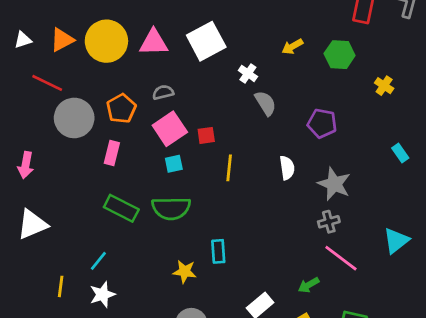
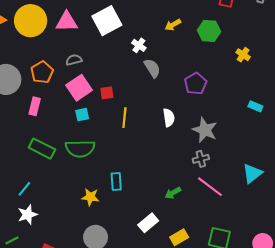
purple pentagon: (322, 123) -> (196, 84), turned 30
cyan rectangle: (400, 153) -> (255, 106), turned -32
green arrow: (309, 285) -> (173, 193), moved

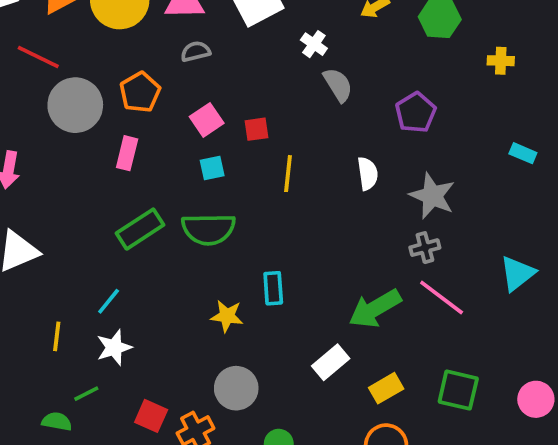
yellow cross: (243, 55) -> (501, 61), turned -32
gray semicircle: (74, 60) -> (196, 51), moved
pink square: (79, 88) -> (207, 120), size x0.7
green rectangle: (42, 149) -> (140, 229), turned -60
green arrow: (173, 193) -> (375, 309), size x1.8

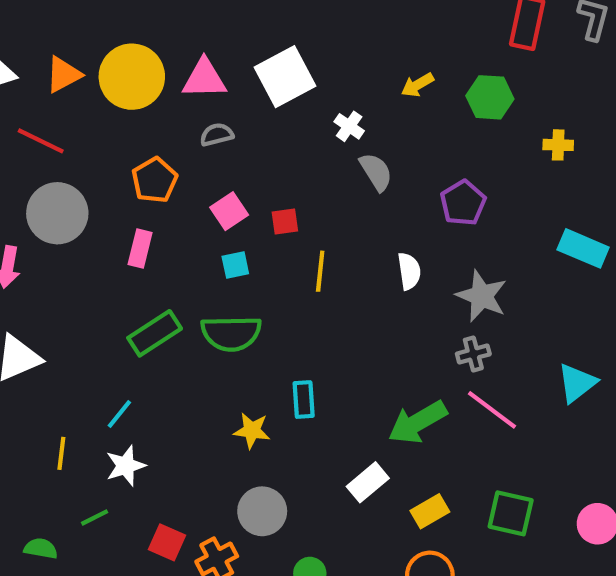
gray circle: (75, 105) -> (57, 213), moved
cyan rectangle: (523, 153) -> (583, 248), size x1.6
green semicircle: (57, 421) -> (41, 549), moved

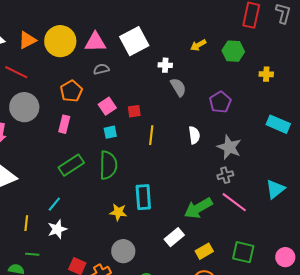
white cross: (349, 126) -> (165, 65), turned -32
green semicircle: (231, 333) -> (108, 165), turned -88
cyan rectangle: (304, 400) -> (143, 197), size x1.4
green line: (95, 517) -> (32, 254), moved, turned 32

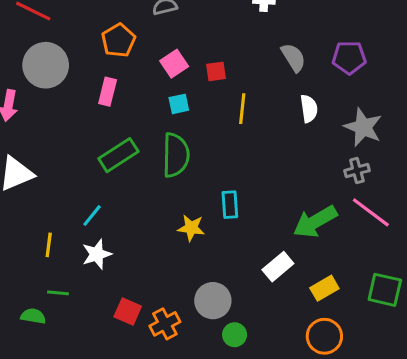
gray semicircle: (178, 87) -> (293, 57), moved
purple pentagon: (220, 102) -> (349, 57), turned 30
cyan rectangle: (143, 197) -> (230, 205), size x0.7
gray circle: (123, 251) -> (213, 301), moved

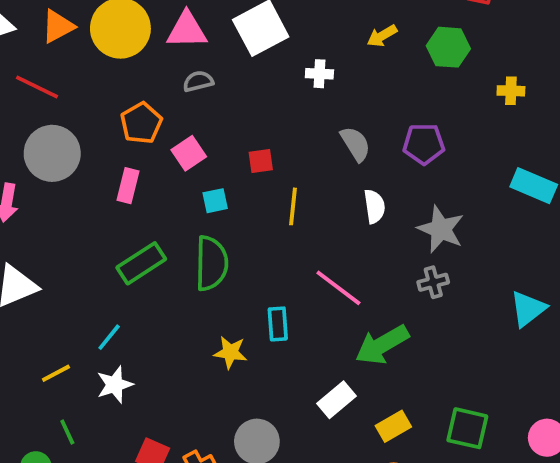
pink square: (174, 64) -> (189, 153), moved
pink line: (371, 212) -> (338, 288), moved
yellow line: (49, 245) -> (56, 373), turned 55
green line: (58, 293) -> (67, 432), turned 60

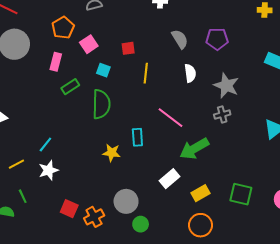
cyan square: (215, 201) -> (103, 70), turned 32
green rectangle: (141, 263) -> (70, 87), moved, size x0.7

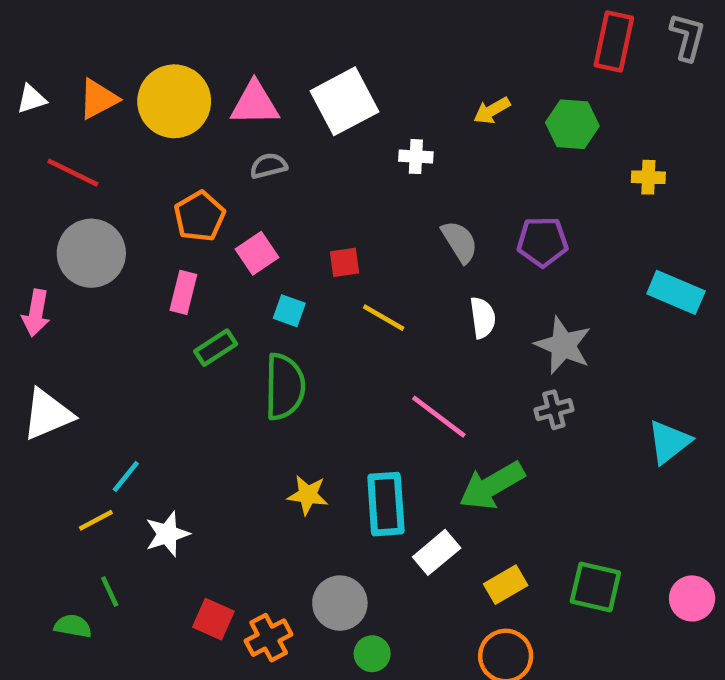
yellow line: (146, 73) -> (384, 318), turned -66
cyan rectangle: (137, 137) -> (386, 504), moved, size x1.5
cyan line: (45, 144) -> (126, 476), moved

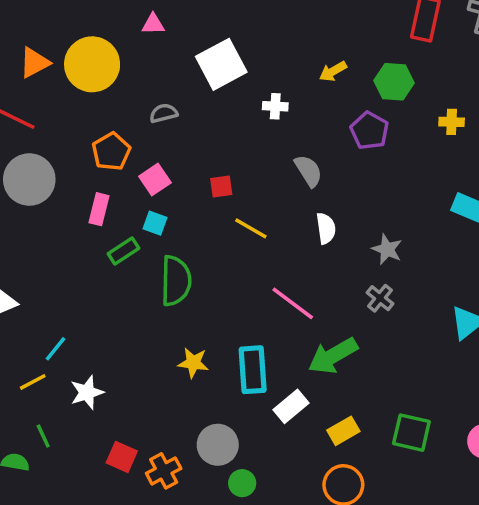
pink triangle: (255, 104) -> (153, 24), moved, size x0.6
purple pentagon: (542, 242) -> (370, 131), moved, turned 30
cyan square: (289, 311) -> (155, 223), moved
gray star: (563, 345) -> (387, 249), size x0.7
gray cross: (554, 410) -> (380, 298), turned -36

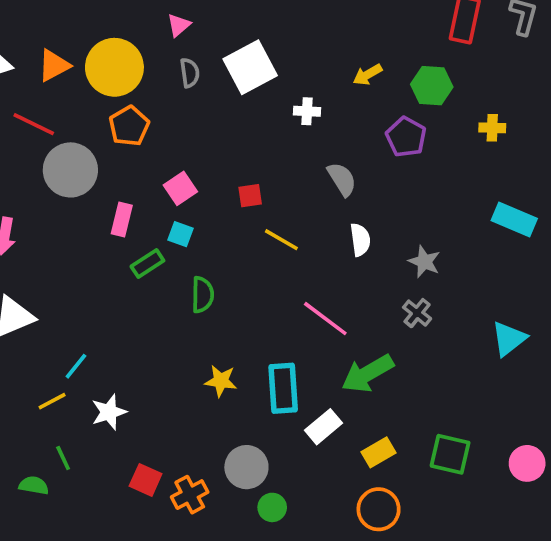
pink triangle: (153, 24) -> (179, 25), turned -40
gray semicircle: (164, 113) -> (190, 73), moved, turned 96
orange pentagon: (111, 152) -> (129, 126), moved
gray circle: (29, 180) -> (70, 170), moved
green semicircle: (176, 281) -> (202, 295), size x0.7

